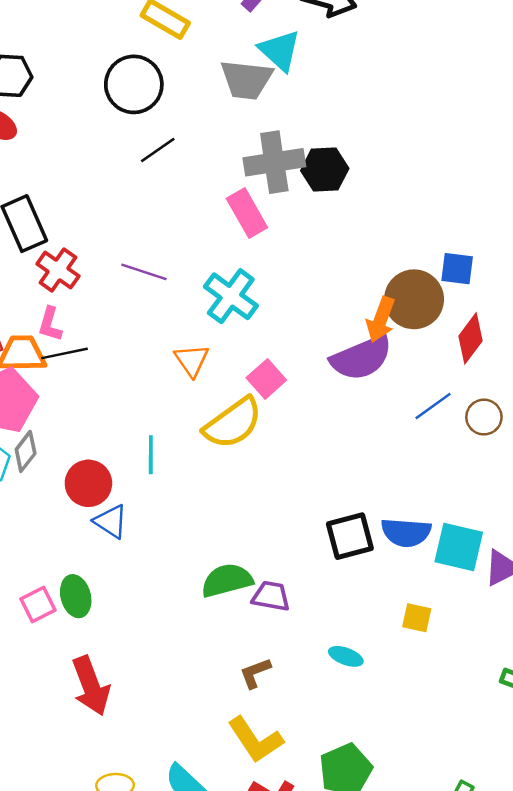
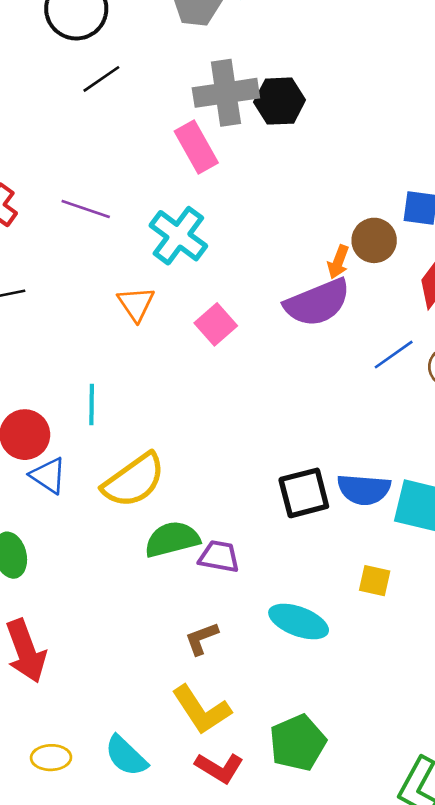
brown circle: (414, 299) -> (374, 240), size x0.7
orange arrow: (381, 320) -> (338, 262), size x0.7
yellow semicircle: (233, 423) -> (134, 480), moved
cyan ellipse: (346, 656) -> (299, 621), size x1.6

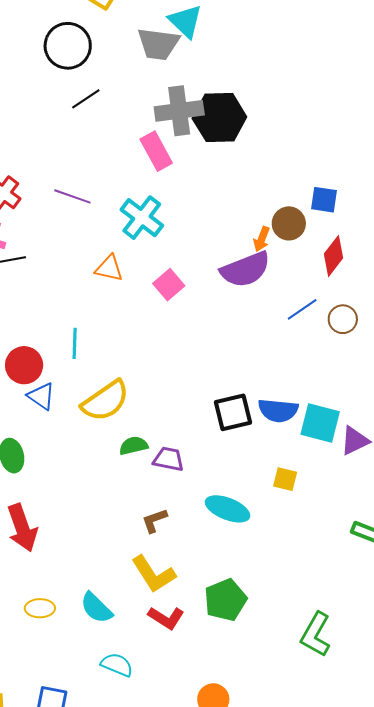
black hexagon: (280, 101) -> (219, 118), size x1.4
orange triangle: (136, 304) -> (109, 268), turned -44
green semicircle: (172, 539) -> (133, 446), size x0.7

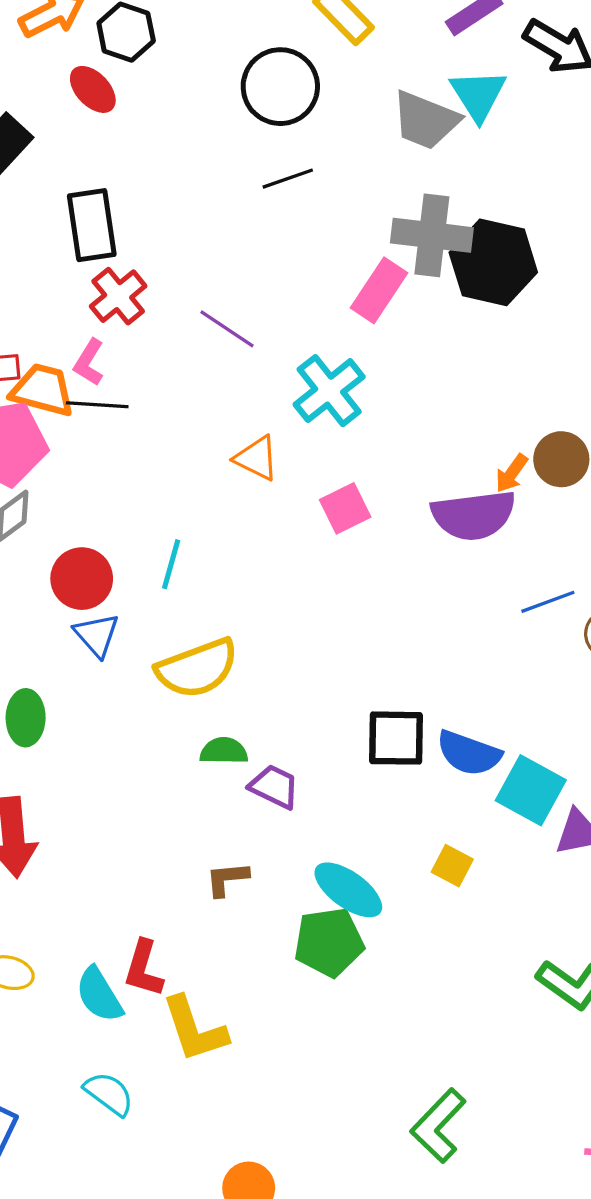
pink rectangle: (156, 151) -> (379, 290), turned 48
yellow L-shape: (153, 574) -> (194, 1029), moved
green pentagon: (225, 600) -> (329, 942), moved
red L-shape: (166, 618) -> (144, 969), moved, turned 60

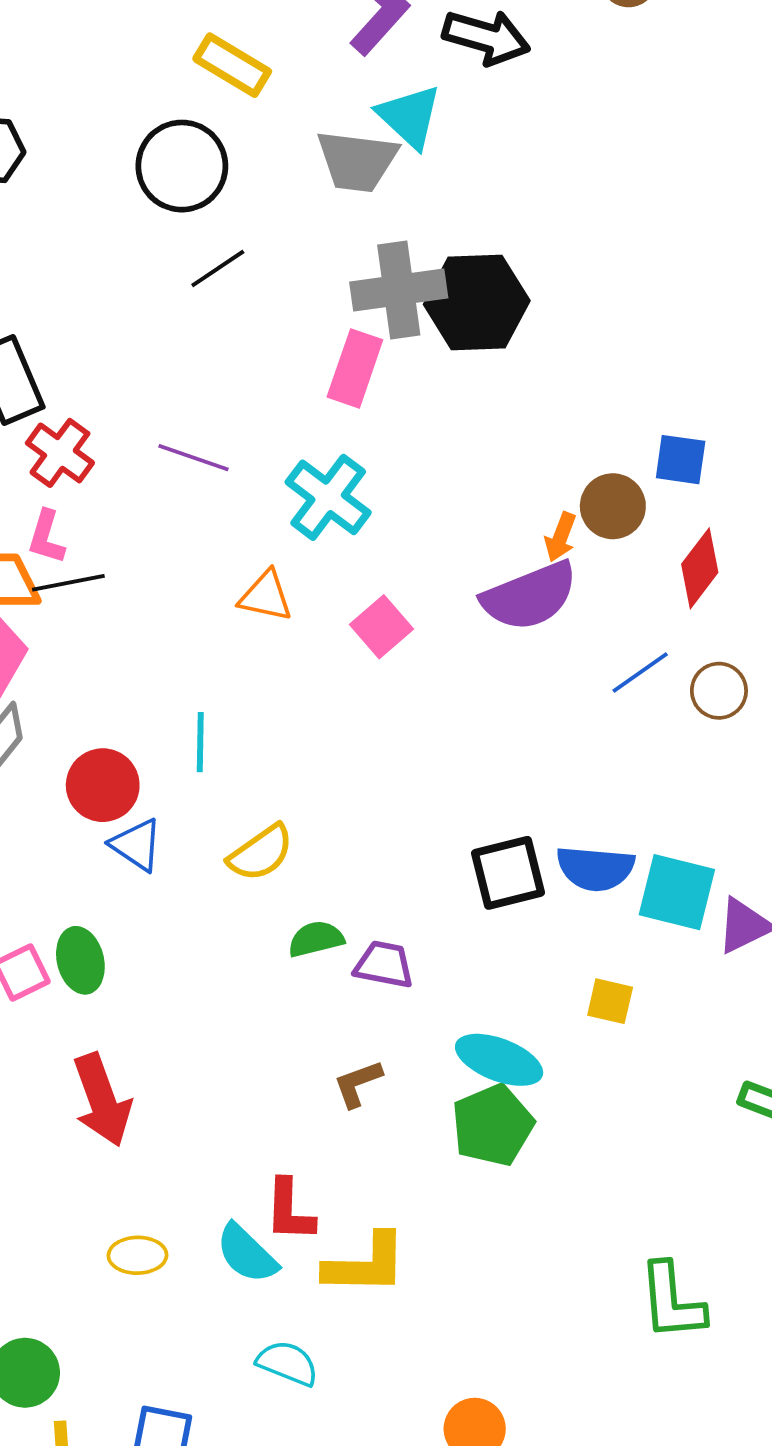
yellow semicircle: (197, 668) -> (261, 853), size x0.7
yellow L-shape: (194, 1029) -> (366, 1264), turned -56
green L-shape: (438, 1126) -> (672, 1301), turned -34

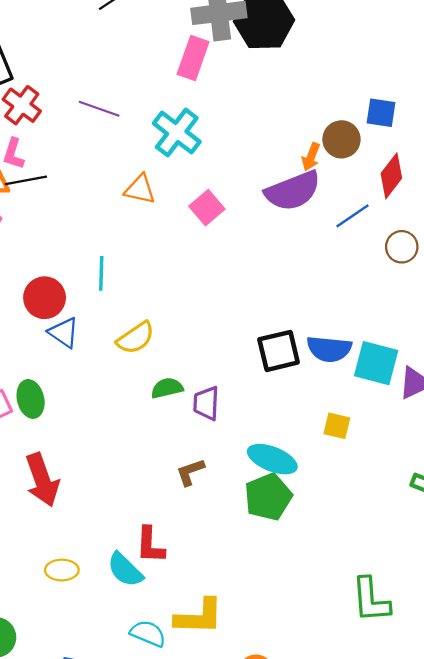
blue line: (640, 672) -> (353, 216), moved
purple trapezoid: (384, 965) -> (206, 403), turned -99
yellow L-shape: (366, 1264) -> (199, 617), moved

